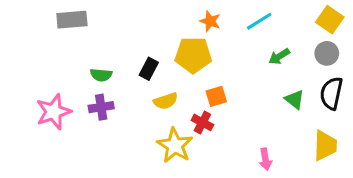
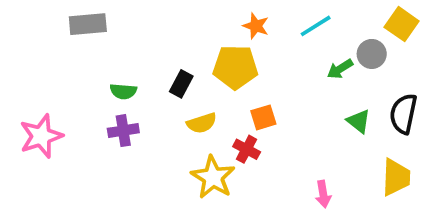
gray circle: (327, 53) -> (372, 54), moved
pink star: (54, 112) -> (41, 136), moved

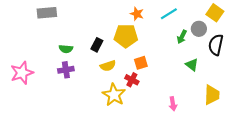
green arrow: (340, 69) -> (182, 37), turned -32
black semicircle: (403, 114) -> (216, 45), moved

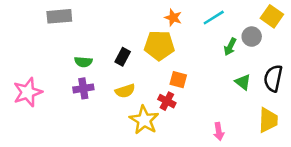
black semicircle: (216, 45) -> (273, 78), moved
orange square: (141, 63) -> (178, 80), turned 32
yellow semicircle: (108, 66) -> (125, 91), moved

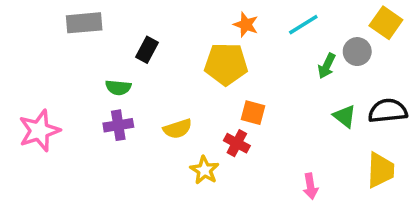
black rectangle: (123, 57) -> (147, 50), moved
black semicircle: (273, 78) -> (388, 111), turned 72
yellow star: (144, 120) -> (205, 170), size x0.7

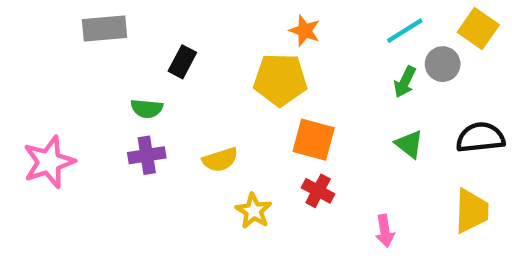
cyan line: (303, 25) -> (405, 31), moved
orange square: (253, 113) -> (314, 140), size x1.4
green triangle: (345, 116) -> (409, 144), moved
red cross: (237, 143) -> (318, 191), moved

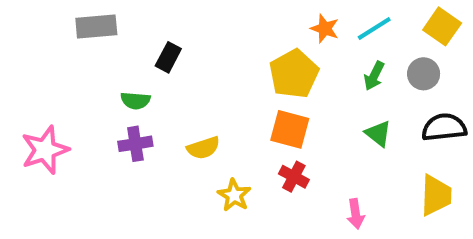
orange star: (305, 31) -> (325, 29), moved
gray circle: (443, 64) -> (424, 74), moved
yellow pentagon: (280, 80) -> (294, 74), moved, turned -30

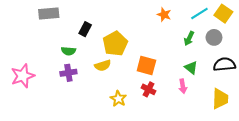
cyan line: (374, 29) -> (199, 14), moved
yellow pentagon: (294, 74) -> (115, 44), moved
yellow semicircle: (203, 148) -> (103, 65), moved
pink arrow: (356, 214) -> (183, 86), moved

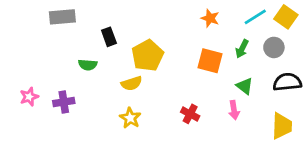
black rectangle: (85, 29) -> (109, 37), turned -48
orange square: (146, 65) -> (210, 61), moved
purple cross: (68, 73) -> (64, 102), moved
pink star: (23, 76) -> (29, 97), size x0.6
yellow star: (118, 99) -> (130, 118), moved

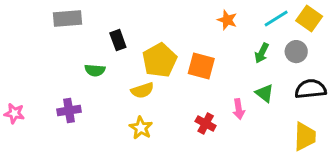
orange square: (210, 61) -> (201, 66), moved
pink star: (29, 97) -> (14, 113), moved, turned 30
pink arrow: (234, 110) -> (239, 109), moved

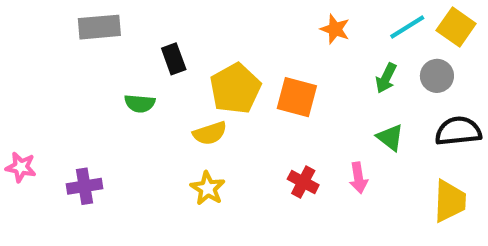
pink arrow: (239, 109) -> (358, 178), moved
purple cross: (69, 111) -> (85, 186), moved

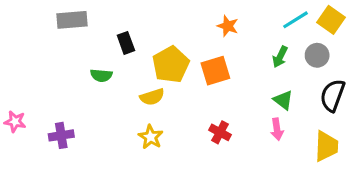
orange star: (335, 29) -> (228, 26), moved
orange square: (297, 97) -> (215, 71), turned -32
black semicircle: (458, 131) -> (332, 95), turned -64
pink arrow: (358, 178) -> (277, 129), moved

